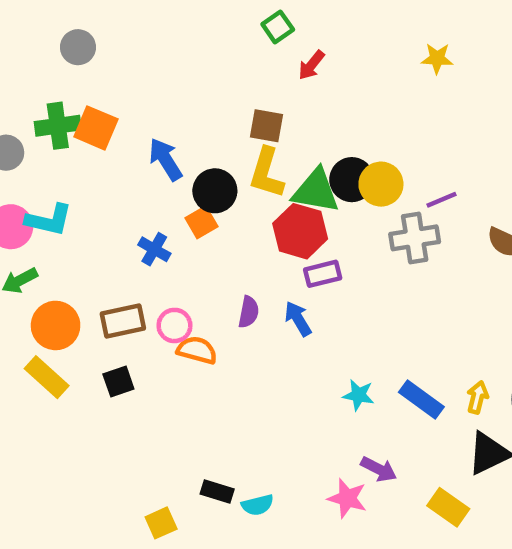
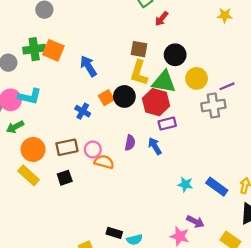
black circle: (352, 180) -> (175, 55), moved
black circle: (215, 191) -> (124, 96), moved

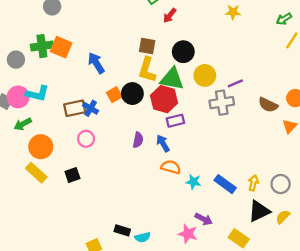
brown rectangle: (67, 147) -> (75, 108), moved
pink circle: (93, 149) -> (86, 139), moved
orange semicircle: (104, 162) -> (171, 167), moved

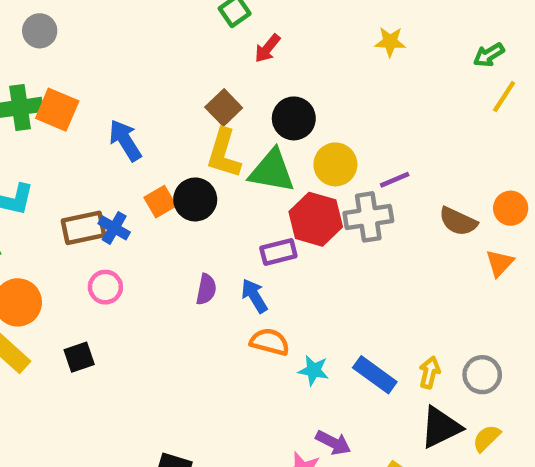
brown square: (147, 46) -> (224, 107), turned 36
red hexagon: (164, 99) -> (316, 219), moved

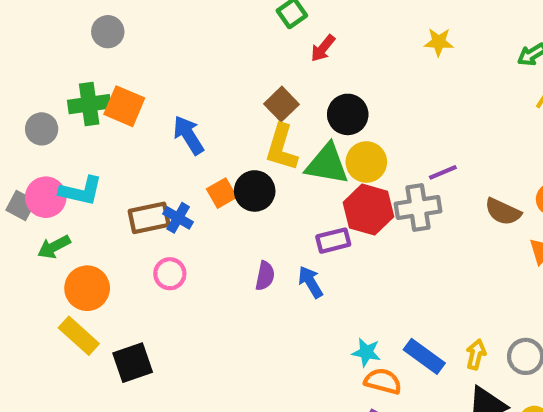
yellow circle: (335, 164) -> (366, 162), moved
orange semicircle: (270, 342) -> (383, 381), moved
black square: (79, 357) -> (133, 363), moved, size x1.4

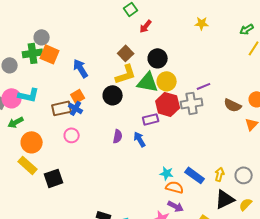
gray circle: (108, 32) -> (42, 37), moved
yellow L-shape: (282, 148) -> (126, 74), turned -125
orange square: (222, 193) -> (78, 96), moved

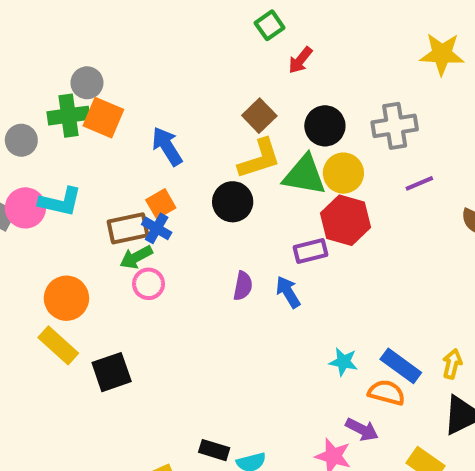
yellow star: (202, 23) -> (442, 54), moved, size x1.5
gray cross: (192, 103) -> (395, 126), moved
green arrow: (16, 122) -> (136, 257), moved
orange semicircle: (175, 187) -> (387, 393), moved

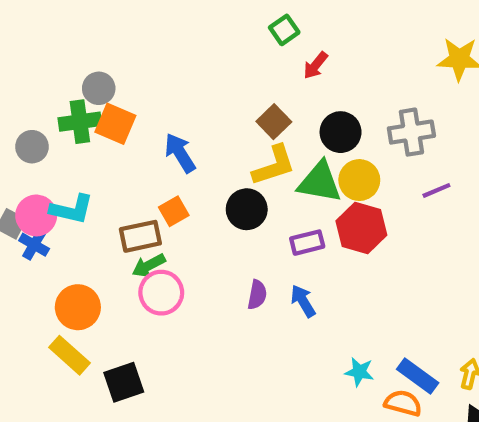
blue cross: (157, 228) -> (34, 245), moved
purple rectangle: (311, 251) -> (307, 243), moved
pink circle: (149, 284) -> (161, 293), size x1.4

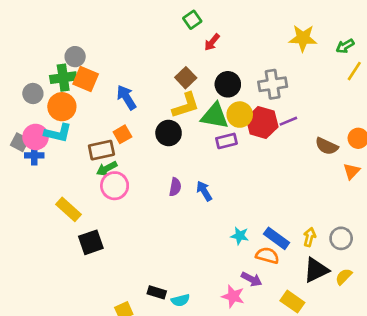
red hexagon: (361, 228) -> (262, 122), moved
purple rectangle: (307, 243) -> (227, 141), moved
blue cross: (34, 245) -> (34, 155), turned -30
orange circle: (78, 307) -> (62, 107), moved
yellow rectangle: (70, 355) -> (68, 209), moved

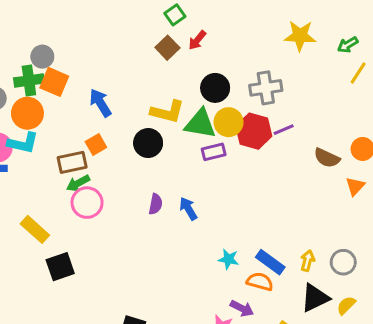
brown square: (186, 78) -> (167, 48), moved
yellow L-shape: (186, 105) -> (167, 112), turned 32

